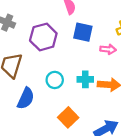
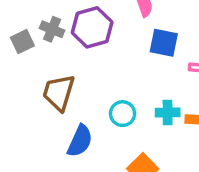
purple hexagon: (43, 37) -> (92, 27), moved

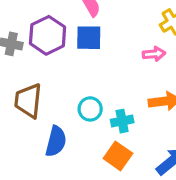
blue square: (164, 43) -> (89, 38), moved
cyan cross: (168, 112) -> (122, 121), moved

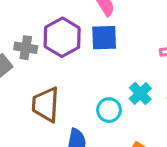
cyan cross: (122, 121) -> (140, 93), moved, turned -30

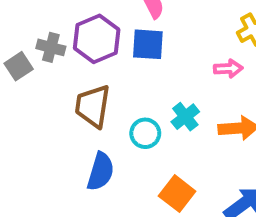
brown trapezoid: (46, 105) -> (93, 106), moved

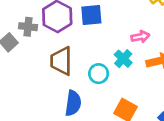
pink arrow: (228, 68) -> (140, 37), moved

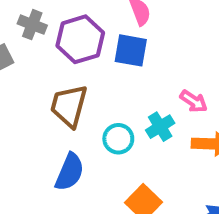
gray cross: (28, 27) -> (32, 25), moved
pink arrow: (140, 37) -> (194, 101), turned 30

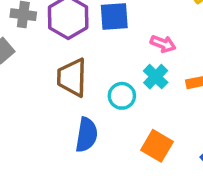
pink arrow: (194, 101) -> (163, 44), moved

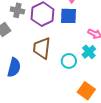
blue semicircle: (86, 135) -> (14, 67), moved

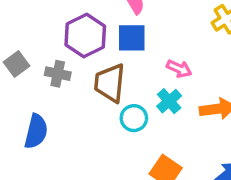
gray cross: (17, 10) -> (58, 74), moved
brown trapezoid: (42, 48) -> (110, 83), moved

